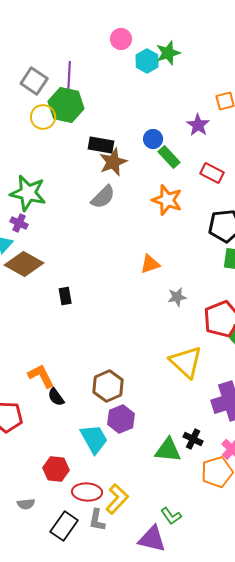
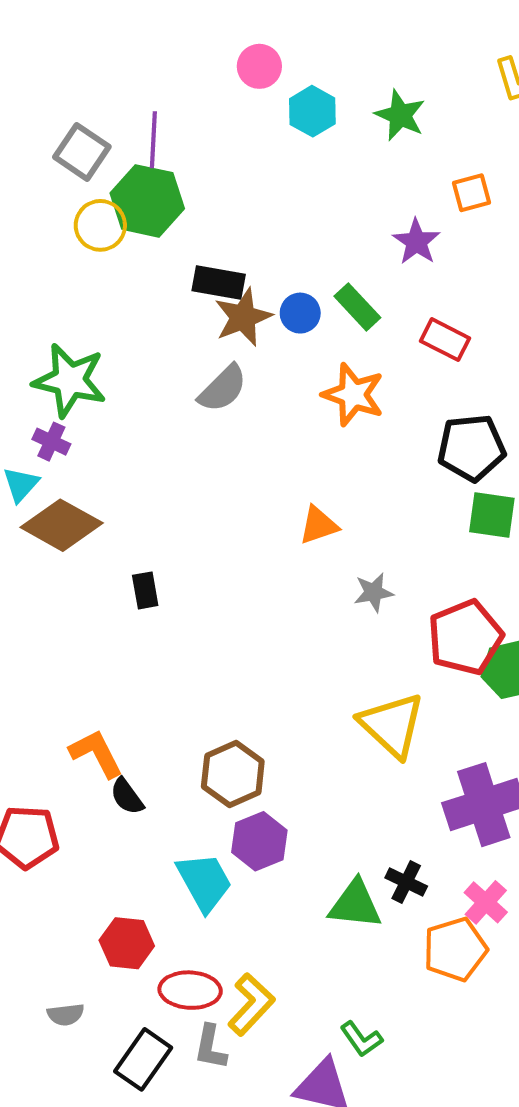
green star: (168, 53) -> (400, 115), moved, turned -30
blue circle: (153, 139) -> (300, 313), moved

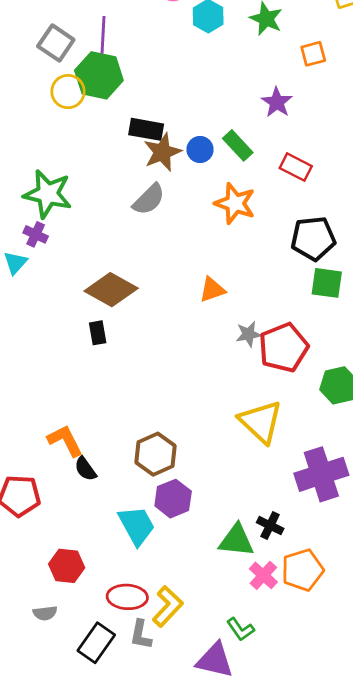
orange square: (471, 193) -> (313, 54), moved
brown diamond: (62, 525) -> (111, 290), moved
red pentagon: (465, 637) -> (284, 348), moved
pink cross: (486, 902) -> (263, 575), moved
red hexagon: (127, 943) -> (67, 566), moved

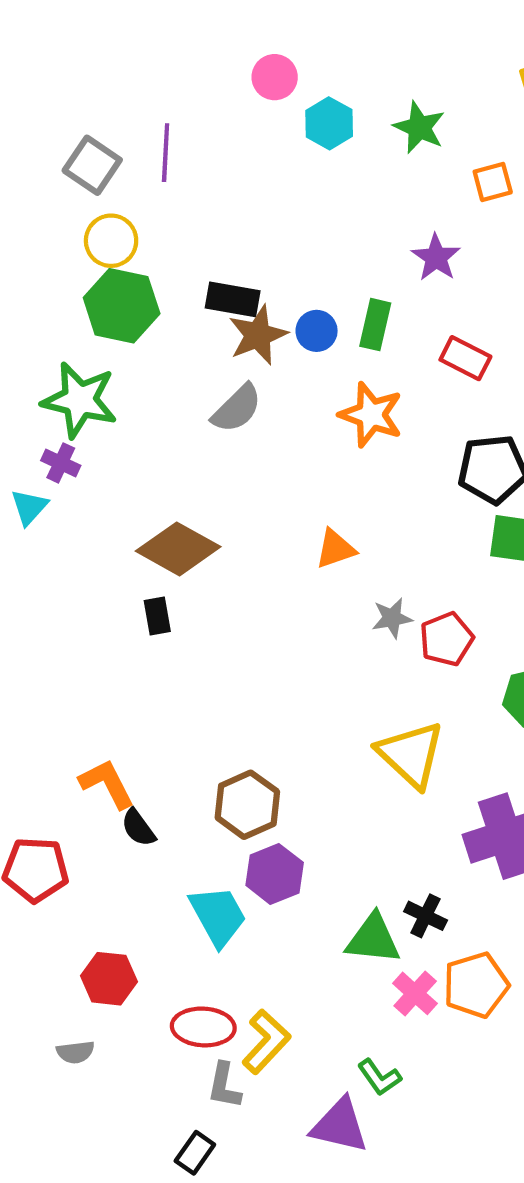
green hexagon: (99, 75) -> (122, 306), moved
green rectangle: (238, 145) -> (375, 325), turned 56
red pentagon: (284, 348) -> (447, 639), size x0.7
black rectangle: (96, 643) -> (195, 1153), moved, size x0.7

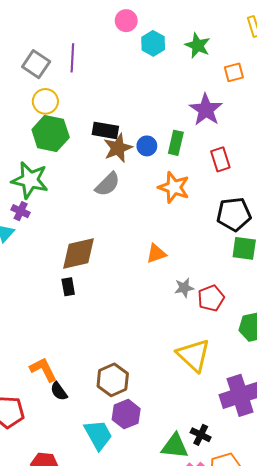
purple star: (436, 257) -> (206, 110), size x1.4
red rectangle: (465, 358) -> (220, 159), turned 45
brown diamond: (178, 549) -> (79, 254), turned -42

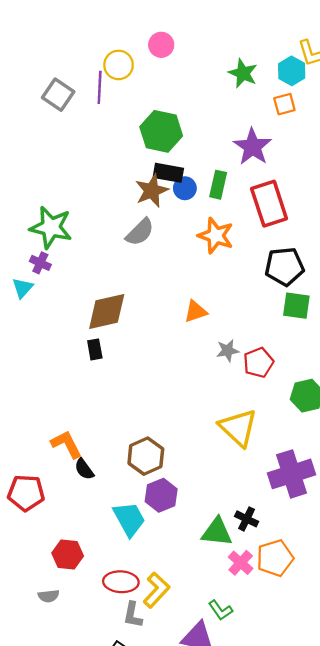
cyan hexagon: (153, 43) -> (292, 71), moved
yellow circle: (45, 101) -> (119, 65), moved
black rectangle: (105, 130) -> (168, 173), moved
green hexagon: (51, 133) -> (161, 131), moved
red rectangle: (220, 159) -> (269, 204), size x1.6

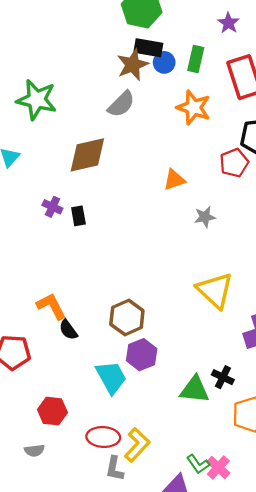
purple star: (252, 147) -> (228, 23), size x0.6
purple cross: (40, 263) -> (52, 207), moved
brown diamond: (107, 312) -> (87, 155), moved
red pentagon: (258, 362) -> (234, 163), moved
pink cross: (241, 563) -> (218, 467), moved

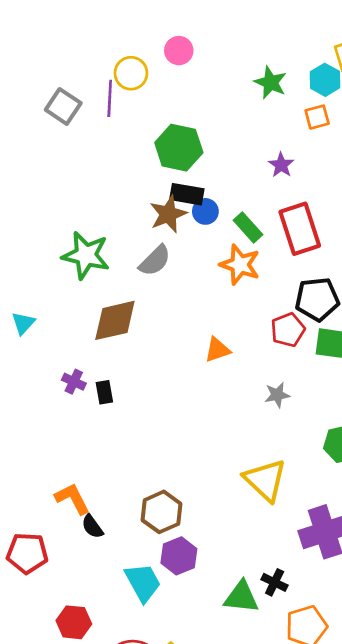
green rectangle: (196, 59) -> (248, 227), moved, turned -55
green star: (37, 100) -> (86, 255), moved
gray star: (205, 217) -> (277, 395), moved

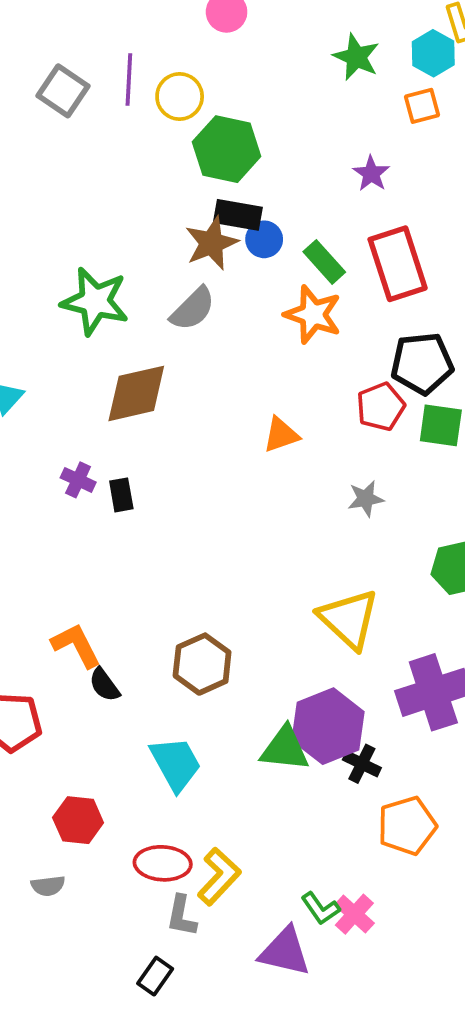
yellow circle: (131, 73) -> (180, 96), moved
purple hexagon: (179, 556) -> (328, 726), moved, size x1.4
green triangle: (241, 597) -> (285, 749), moved

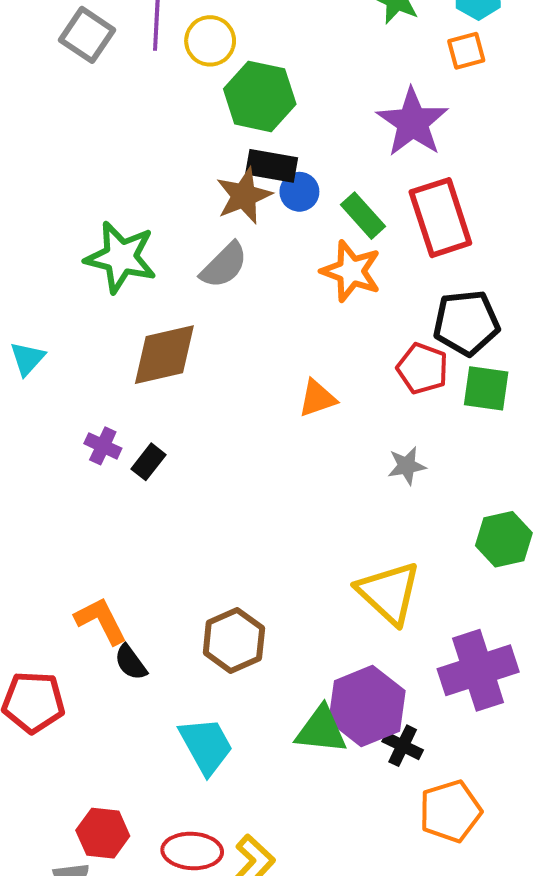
purple star: (371, 174) -> (413, 122), size x1.8
red pentagon: (381, 407) -> (423, 368), turned -30
black rectangle: (121, 495) -> (149, 462), turned 48
red hexagon: (78, 820) -> (103, 833), moved

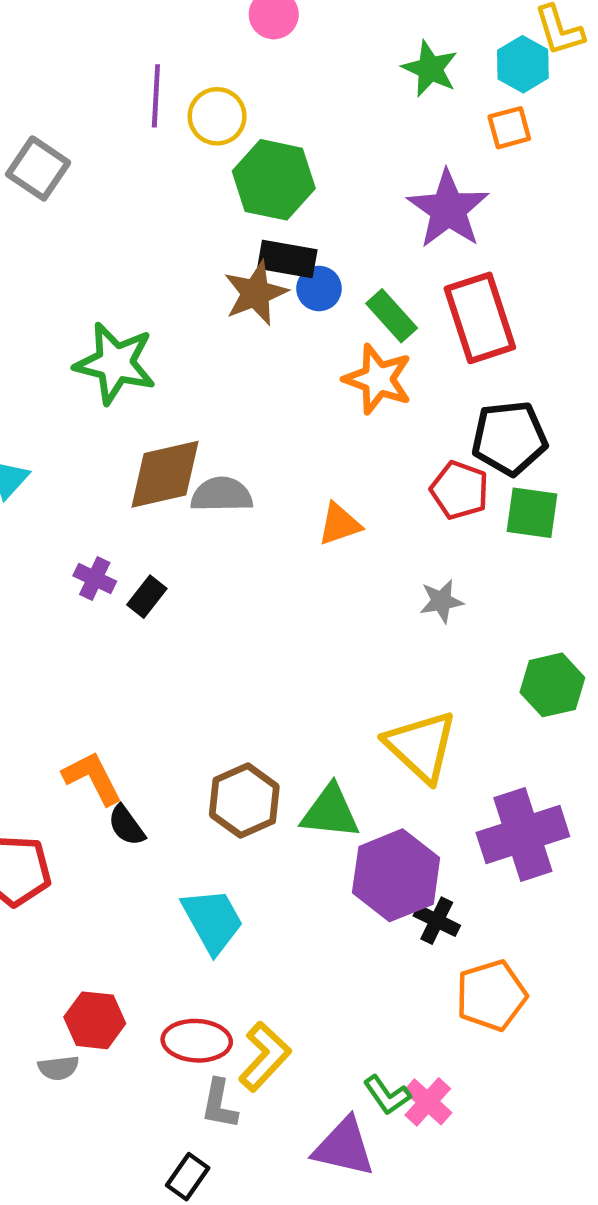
gray square: (87, 35) -> (38, 168), moved
gray semicircle: (224, 265) -> (222, 495), moved, turned -136
green triangle: (321, 730) -> (330, 812), moved

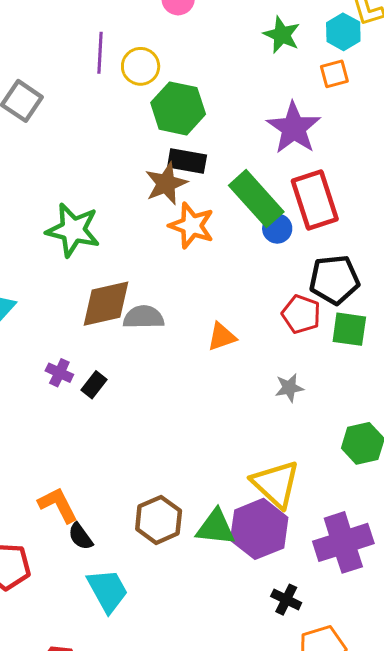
blue circle: (319, 289) -> (277, 229), moved
green rectangle: (392, 316) -> (256, 199), size x1.6
orange star: (378, 379) -> (192, 226), moved
purple hexagon: (396, 875) -> (259, 529), moved
cyan trapezoid: (213, 921) -> (108, 591), moved

